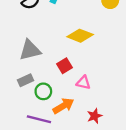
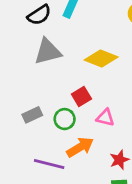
gray triangle: (30, 50) -> (48, 52), moved
green circle: (43, 91) -> (65, 119), moved

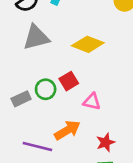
green circle: (65, 119) -> (46, 89), moved

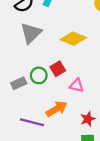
gray triangle: (36, 37) -> (31, 33), turned -30

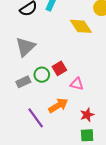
gray triangle: (31, 33) -> (25, 47), moved
yellow diamond: (73, 39) -> (81, 26), moved, turned 35
purple line: (32, 122) -> (36, 118), turned 40

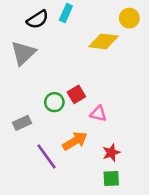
yellow diamond: (81, 26) -> (103, 41), turned -50
gray triangle: (25, 47) -> (23, 53), moved
gray rectangle: (23, 82) -> (22, 123), moved

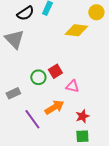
gray triangle: (23, 53) -> (14, 39), turned -30

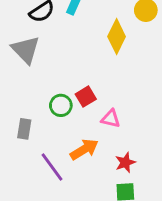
yellow diamond: (76, 30) -> (117, 37), turned -70
gray rectangle: (13, 93) -> (24, 129), turned -56

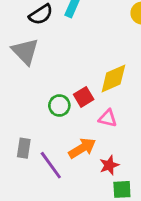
yellow diamond: (117, 37) -> (113, 78), moved, turned 40
gray rectangle: (24, 129) -> (24, 148), moved
red star: (125, 163) -> (109, 165), moved

